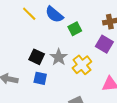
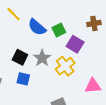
blue semicircle: (54, 14) -> (37, 27), moved
purple square: (104, 44) -> (75, 44), moved

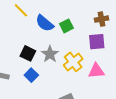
purple square: (75, 44) -> (97, 42), moved, turned -36
blue square: (23, 79) -> (31, 75), turned 32
pink triangle: (93, 86) -> (96, 71), moved

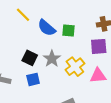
green square: (66, 26) -> (68, 31), turned 32
blue square: (31, 75) -> (33, 79), turned 32

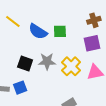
gray star: (52, 59) -> (47, 61), turned -30
blue square: (33, 79) -> (20, 88), moved

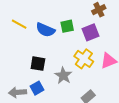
purple square: (92, 43) -> (90, 32), moved
gray star: (47, 61) -> (63, 76), moved, turned -30

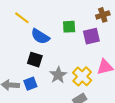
blue semicircle: (45, 30) -> (40, 36), moved
yellow cross: (84, 59) -> (82, 76), moved

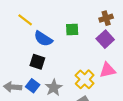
purple square: (91, 36) -> (105, 39), moved, turned -30
gray star: (58, 75) -> (54, 88), moved
blue square: (30, 84) -> (33, 86), turned -32

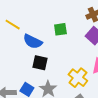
black square: (37, 62) -> (40, 63), moved

